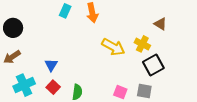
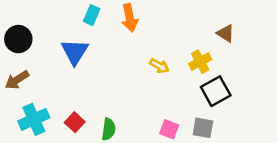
yellow cross: (142, 44) -> (200, 62), turned 35
yellow arrow: (113, 47) -> (159, 66), size x0.6
blue triangle: (51, 65) -> (75, 52), moved, size x1.5

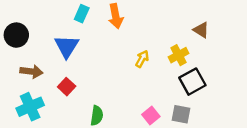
yellow arrow: (159, 66) -> (142, 59), turned -90
brown arrow: (17, 80) -> (31, 71), moved, turned -140
red square: (75, 122) -> (67, 87), moved
pink square: (169, 129) -> (151, 115), turned 30

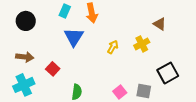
black circle: (16, 35) -> (26, 21), moved
blue triangle: (67, 46) -> (74, 37), moved
black square: (192, 82) -> (168, 73), moved

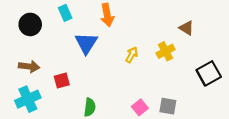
cyan rectangle: (65, 11) -> (65, 13), moved, turned -48
red square: (53, 69) -> (62, 80), turned 32
black square: (168, 73) -> (209, 73), moved

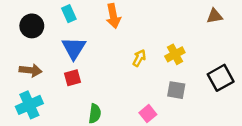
brown triangle: (187, 28) -> (214, 16), moved, turned -42
blue triangle: (86, 43) -> (74, 48), moved
red square: (62, 80) -> (73, 78), moved
gray square: (168, 106) -> (176, 90), moved

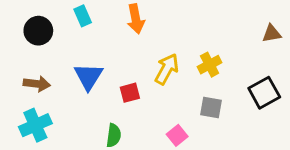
brown triangle: (214, 16) -> (272, 34), moved
blue triangle: (74, 48) -> (89, 76), moved
yellow arrow: (139, 58) -> (167, 69), size x1.5
red square: (73, 78) -> (130, 93), moved

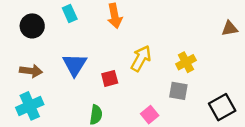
yellow cross: (210, 65) -> (186, 62), moved
black square: (264, 93) -> (222, 107), moved

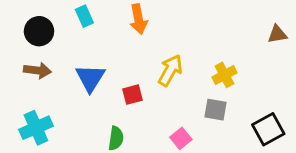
brown arrow: (31, 71) -> (38, 70), moved

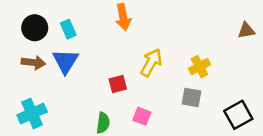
cyan rectangle: (84, 16) -> (68, 29), moved
blue triangle: (90, 78) -> (66, 61), moved
pink square: (181, 138) -> (142, 116), moved, turned -30

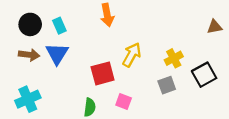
red square: (118, 84) -> (103, 73), size x1.5
gray square: (191, 97) -> (167, 85), turned -30
black square: (238, 115) -> (204, 75), moved

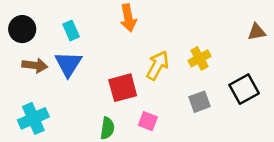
black circle: (30, 24) -> (22, 29), moved
yellow cross: (174, 58) -> (199, 58), moved

